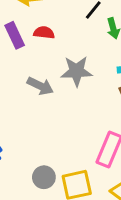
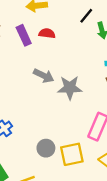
gray star: (77, 71) -> (70, 88), moved

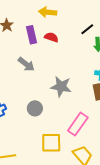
gray arrow: (44, 76) -> (26, 64), moved
gray circle: (46, 148) -> (35, 108), moved

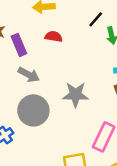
purple rectangle: (31, 35) -> (19, 45), moved
gray circle: (35, 108) -> (33, 110), moved, size x1.6

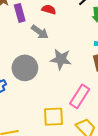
gray arrow: (29, 75) -> (40, 32), moved

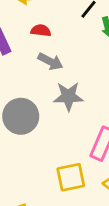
gray arrow: (40, 32) -> (50, 61), moved

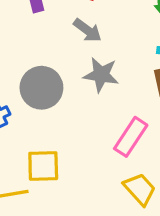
yellow square: (71, 177) -> (43, 166), moved

